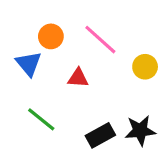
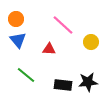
orange circle: (51, 36) -> (16, 19), moved
black rectangle: (100, 135) -> (63, 85), turned 36

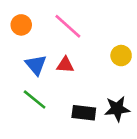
pink line: (63, 25) -> (68, 26), moved
blue triangle: (18, 40) -> (36, 65), moved

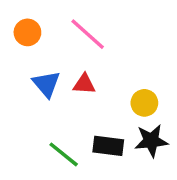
yellow circle: (121, 56) -> (144, 103), moved
green line: (35, 99) -> (64, 154), moved

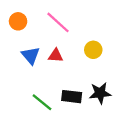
yellow circle: (144, 103) -> (93, 50), moved

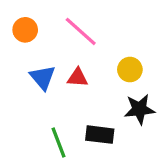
black star: (100, 93) -> (139, 109), moved
green line: (42, 102) -> (58, 143), turned 30

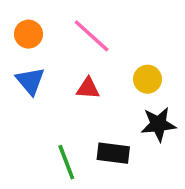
blue triangle: (43, 77) -> (30, 81), moved

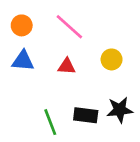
blue triangle: (30, 81) -> (23, 61), turned -45
black star: (158, 124) -> (120, 110), moved

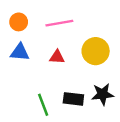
pink line: (69, 27) -> (59, 23), turned -52
yellow circle: (112, 59) -> (96, 51), size x1.5

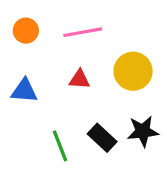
blue triangle: (20, 52) -> (24, 91), moved
black rectangle: (73, 99) -> (102, 138), turned 36

